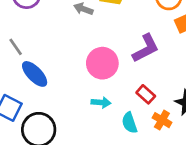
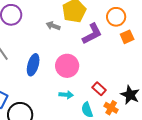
purple L-shape: (146, 48) -> (92, 34), moved
blue ellipse: (35, 74) -> (33, 65), moved, turned 60

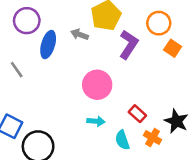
purple L-shape: (92, 34) -> (129, 45), turned -30
orange square: (127, 37) -> (173, 48), turned -32
blue ellipse: (33, 65) -> (48, 45), moved

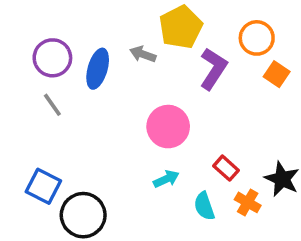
purple circle: (27, 21) -> (52, 58), moved
cyan arrow: (96, 121) -> (166, 179), turned -30

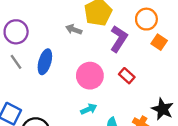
blue ellipse: (98, 69) -> (45, 62), moved
red rectangle: (226, 168) -> (127, 76), moved

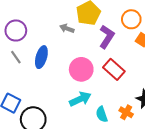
red rectangle: (127, 76) -> (114, 69), size x1.5
cyan arrow: (89, 109) -> (80, 99), size x1.5

